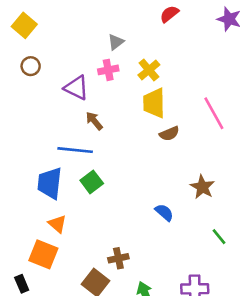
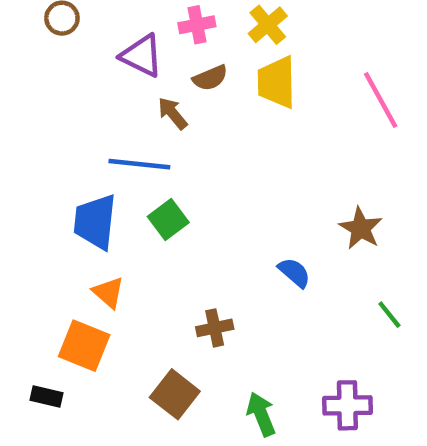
brown semicircle: (169, 134) -> (210, 78), moved
brown cross: (118, 258) -> (215, 328), moved
black rectangle: (22, 284) -> (46, 397), turned -54

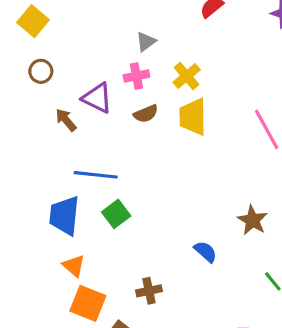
brown arrow: (173, 113) -> (66, 120), moved
orange square: (84, 346) -> (88, 303), moved

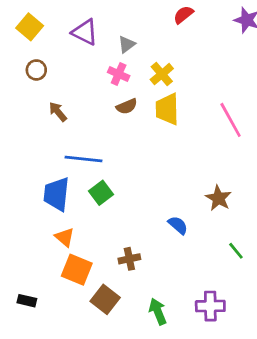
pink cross: (136, 76) -> (119, 74), turned 35
purple triangle: (97, 98) -> (85, 32), moved

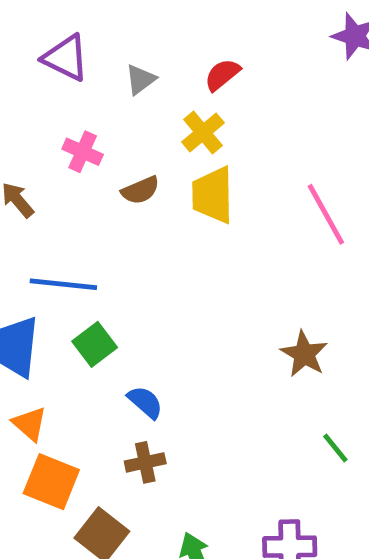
red semicircle: (183, 15) -> (222, 75), moved
pink cross: (119, 74) -> (83, 152), moved
blue semicircle: (178, 225) -> (145, 402), moved

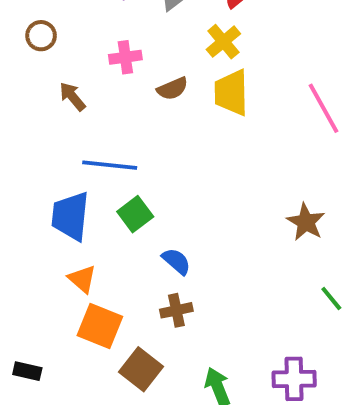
pink cross: (83, 152) -> (125, 57), turned -32

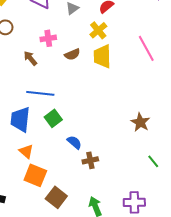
brown arrow: (72, 96) -> (30, 58), moved
pink line: (324, 108) -> (146, 48), moved
brown cross: (176, 310) -> (90, 160), moved

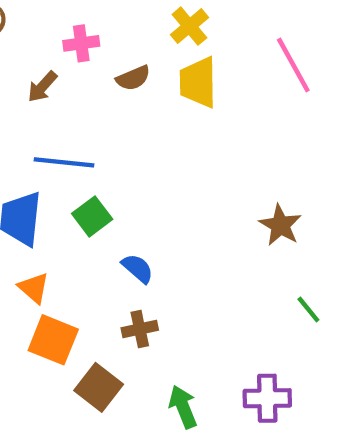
brown arrow: (30, 58) -> (42, 87), turned -98
brown cross: (90, 160) -> (140, 329), moved

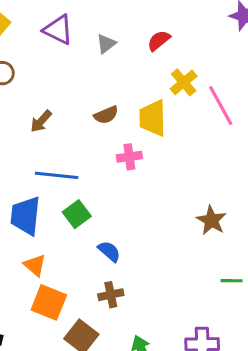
yellow cross: (189, 26) -> (184, 82), moved
pink cross: (81, 43) -> (129, 157), moved
green line: (308, 310) -> (232, 281), turned -50

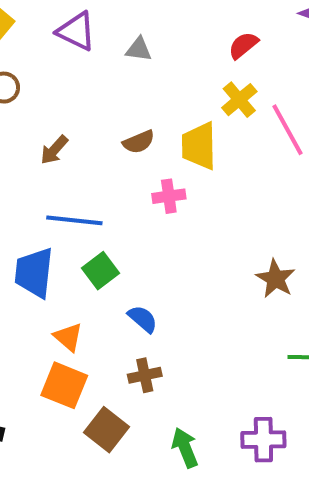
red semicircle: (159, 41) -> (243, 45), moved
gray triangle: (106, 44) -> (139, 49), turned 45
orange triangle: (35, 265) -> (68, 337), moved

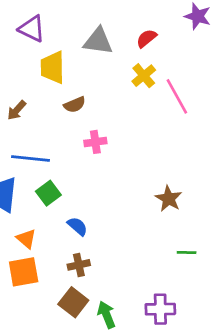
gray triangle: (139, 49) -> (98, 41), moved, size x1.6
yellow trapezoid: (199, 146) -> (53, 67), moved
orange square: (64, 385) -> (24, 272), turned -32
brown square: (106, 430) -> (73, 302), moved

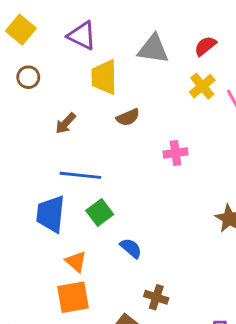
pink cross: (95, 142) -> (176, 153), moved
brown cross: (79, 265) -> (156, 297), moved, turned 30

